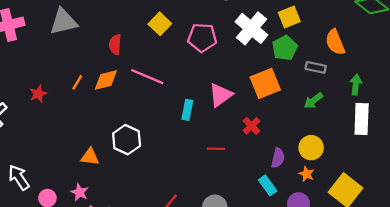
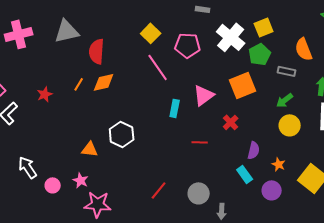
red semicircle: (115, 44) -> (97, 51), moved, size x1.4
pink line: (147, 77) -> (158, 67), moved, turned 32
yellow circle: (311, 148) -> (290, 125), moved

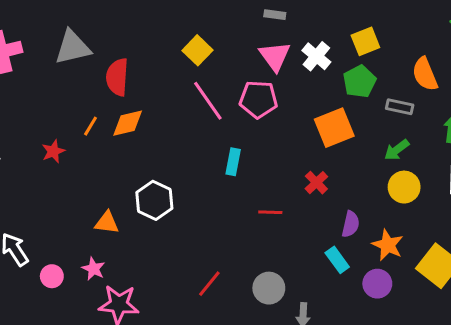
white cross: (231, 37) -> (316, 56), size x0.7
pink pentagon: (188, 45) -> (258, 99), moved
red star: (45, 94) -> (53, 151), moved
pink triangle: (204, 95) -> (275, 56), moved, turned -30
orange star: (279, 164) -> (388, 245), size x1.5

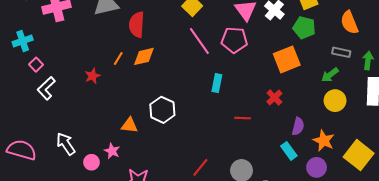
green pentagon: (359, 82) -> (304, 28), turned -30
gray rectangle: (400, 107) -> (341, 52), moved
pink star: (93, 269) -> (112, 151), moved

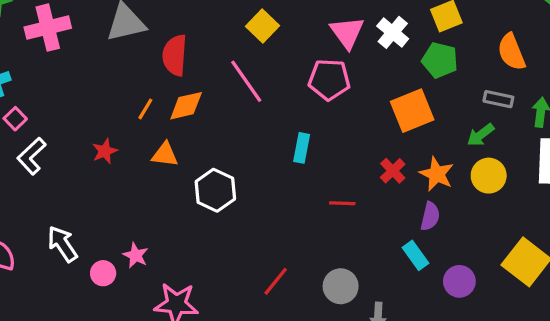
pink line: (199, 41) -> (246, 81), moved
red star: (92, 76) -> (105, 151), moved
orange triangle: (129, 125) -> (165, 154), moved
orange star: (324, 141) -> (437, 174), moved

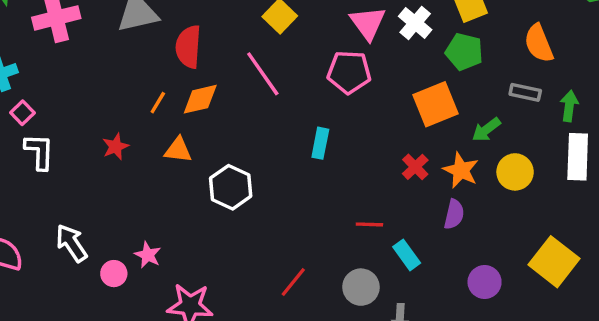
green arrow: (481, 135) -> (486, 130), moved
white L-shape: (32, 156) -> (39, 152), turned 135
red line: (342, 203) -> (369, 224), moved
cyan rectangle: (415, 255) -> (407, 255), moved

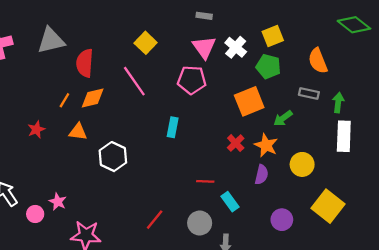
yellow circle: (515, 172) -> (302, 164), moved

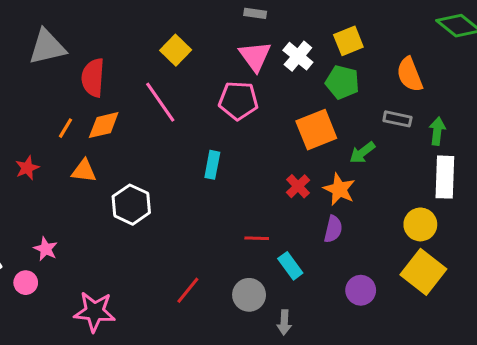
yellow circle: (302, 164) -> (420, 224), moved
pink star: (58, 202) -> (46, 249), moved

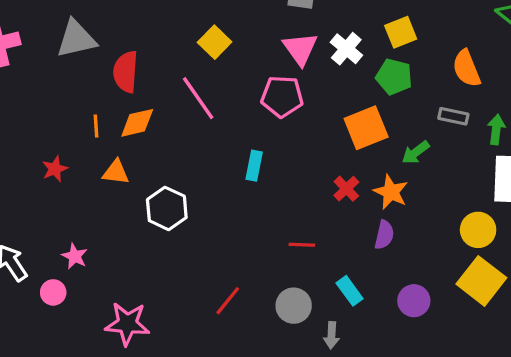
orange line: (65, 128) -> (96, 126), turned -35
cyan rectangle: (290, 266) -> (350, 291), moved

